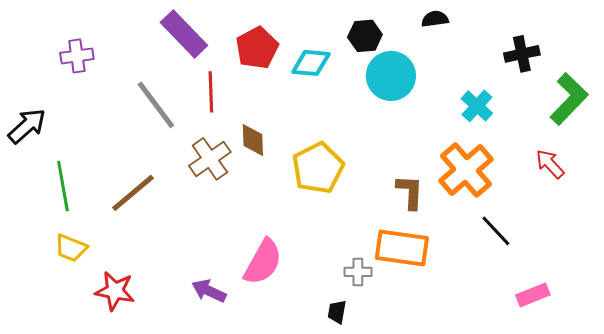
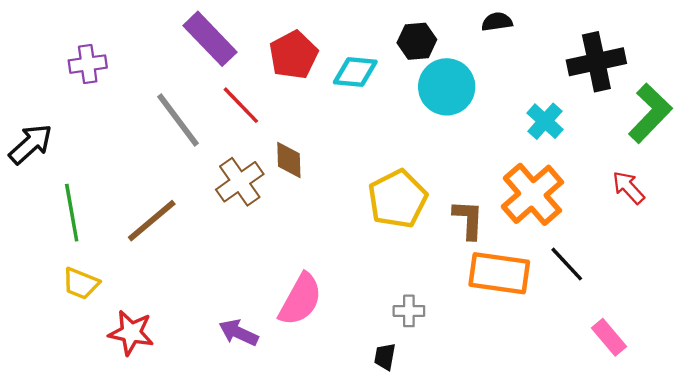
black cross: (522, 54) -> (596, 62), size x1.4
red line: (211, 92) -> (241, 105), turned -42
yellow pentagon: (318, 168) -> (398, 199), moved
orange rectangle: (402, 248) -> (499, 273), moved
pink rectangle: (533, 295) -> (609, 337), turned 72

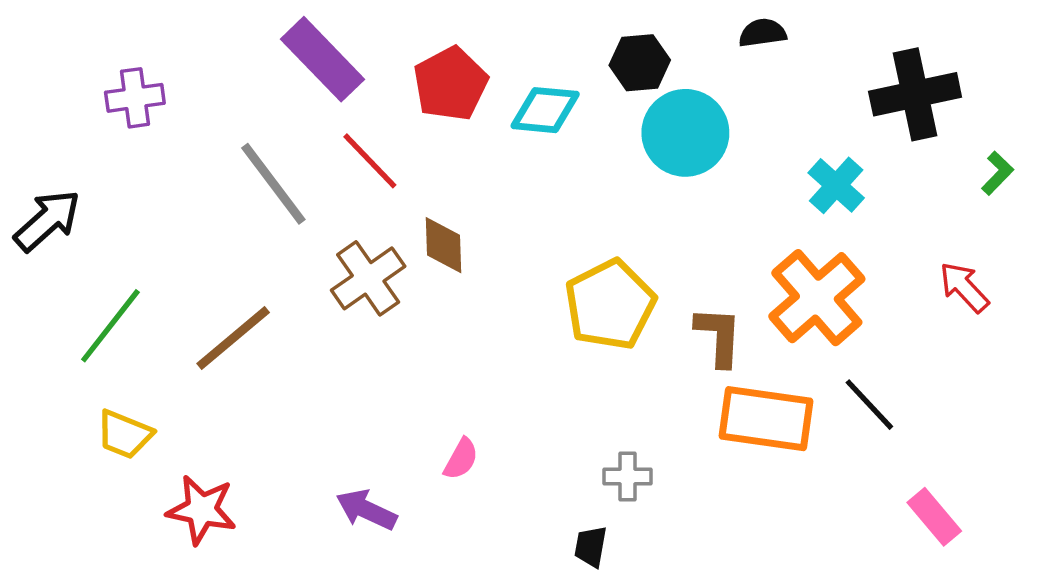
green L-shape: (650, 113) -> (997, 173), size x0.5
green line: (72, 213) -> (110, 326), turned 48
pink semicircle: (300, 300) -> (461, 459), size x0.5

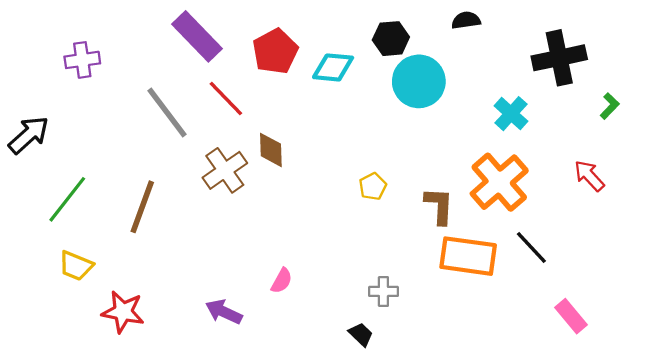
yellow pentagon: (610, 305) -> (373, 186), size x0.5
brown line: (233, 338) -> (142, 207), turned -30
black trapezoid: (591, 547) -> (361, 334), turned 124

